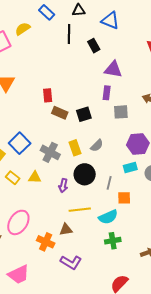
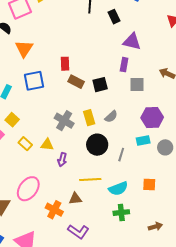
blue square: (20, 143) -> (34, 81), moved, turned 30
purple arrow: (63, 186) -> (62, 160), moved
orange square: (124, 198) -> (149, 184), moved

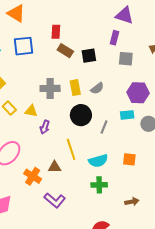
orange triangle: (24, 49) -> (16, 13), turned -36
gray cross: (64, 121) -> (50, 88), turned -36
yellow line: (90, 180) -> (71, 149), turned 70

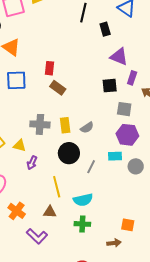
purple rectangle: (115, 38) -> (132, 78), moved
black square: (89, 56) -> (110, 86), moved
gray square: (126, 59) -> (124, 109), moved
orange square: (129, 159) -> (128, 225), moved
brown triangle: (54, 167) -> (50, 212), moved

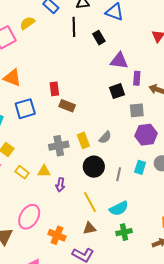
cyan rectangle: (115, 156) -> (140, 167), moved, turned -56

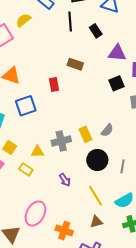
brown rectangle: (67, 106) -> (75, 64), moved
yellow triangle: (44, 171) -> (37, 152), moved
purple arrow: (60, 185) -> (65, 180), turned -40

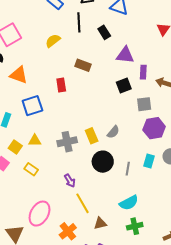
yellow semicircle: (23, 20) -> (53, 41), moved
yellow triangle: (37, 152) -> (35, 141), moved
yellow line: (95, 196) -> (83, 203), moved
orange cross: (64, 231) -> (68, 231), turned 30

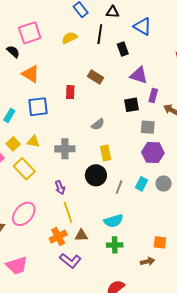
yellow semicircle: (53, 41) -> (69, 38), moved
gray semicircle: (113, 132) -> (98, 124), moved
yellow rectangle: (92, 136) -> (106, 153), moved
yellow rectangle: (31, 169) -> (24, 169), size x1.5
orange cross: (68, 231) -> (58, 237), moved

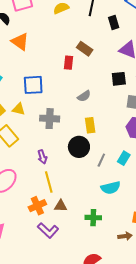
red rectangle: (70, 92) -> (69, 63), moved
blue square: (38, 107) -> (33, 85), moved
cyan semicircle: (114, 221) -> (111, 188), moved

